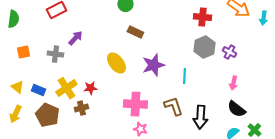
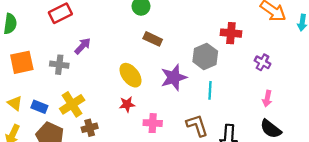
red cross: (202, 17) -> (231, 33), moved
gray hexagon: (204, 47) -> (205, 56), moved
orange square: (23, 52) -> (22, 62), size x1.5
red star: (90, 88) -> (127, 104), moved
pink cross: (135, 104) -> (153, 123), size x0.7

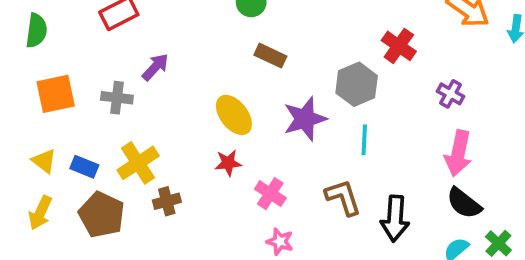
red cross: (231, 33) -> (399, 46), turned 30
pink arrow: (267, 99) -> (458, 153), size x1.6
pink cross: (153, 123) -> (270, 194), turned 30

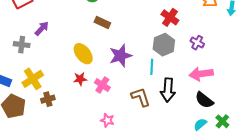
gray hexagon: (357, 84) -> (164, 45), moved
pink arrow: (458, 153) -> (201, 74), turned 70
pink cross: (270, 194) -> (102, 85), moved
black arrow: (395, 218) -> (168, 90), moved

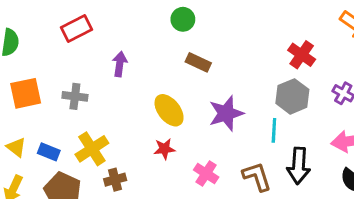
purple arrow: (42, 28) -> (120, 64), moved, turned -35
pink cross: (102, 85) -> (206, 173), moved

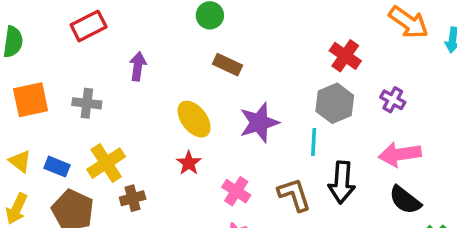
red star: (164, 149) -> (189, 163), turned -30

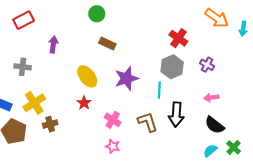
pink arrow: (400, 154) -> (211, 98), size x0.6

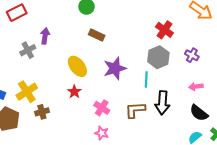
gray cross: (23, 67) -> (28, 50), moved, turned -35
brown L-shape: (148, 122) -> (135, 110), turned -75

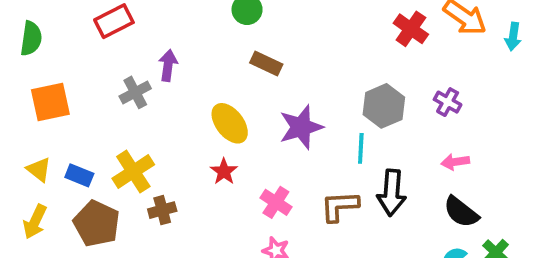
red cross: (164, 30) -> (411, 29), moved

